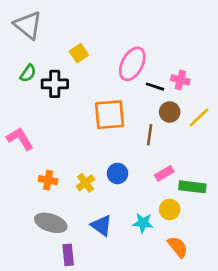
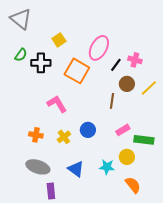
black line: (155, 87) -> (116, 65), turned -72
orange square: (110, 115) -> (77, 71), moved, turned 35
pink L-shape: (20, 139) -> (57, 104), moved

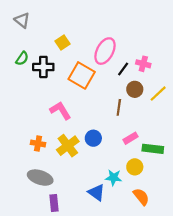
gray triangle: (21, 19) -> (22, 20), size x0.7
yellow cross: (64, 137) -> (68, 146), size x1.5
blue triangle: (76, 169) -> (96, 192), moved

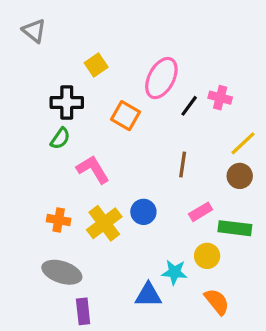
green semicircle: (22, 58) -> (60, 138), moved
orange square: (82, 75) -> (125, 116), size x0.7
brown circle: (135, 89) -> (240, 176), moved
blue triangle: (96, 192) -> (148, 295), turned -36

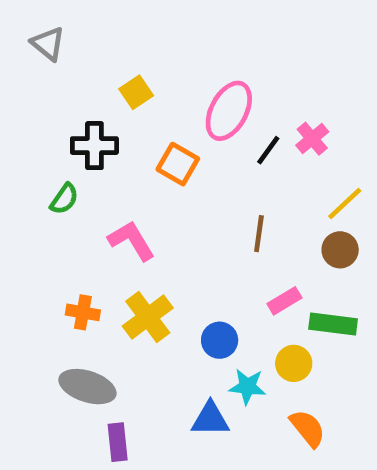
pink cross: (220, 98) -> (312, 139), turned 35
green semicircle: (60, 138) -> (64, 199), moved
blue circle: (143, 212) -> (220, 340), moved

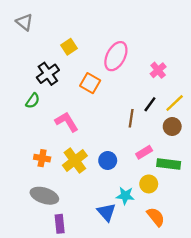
black cross: (94, 146) -> (48, 74), turned -35
black line: (268, 150) -> (150, 104), moved
blue circle: (220, 340) -> (108, 161), moved
blue triangle: (210, 419) -> (107, 212), turned 48

